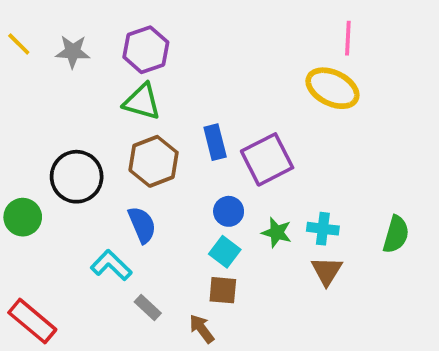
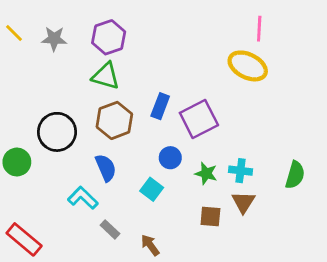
blue rectangle: (215, 142) -> (160, 106), turned 35
cyan square: (225, 252) -> (152, 189), moved
brown square: (223, 290) -> (210, 216), moved

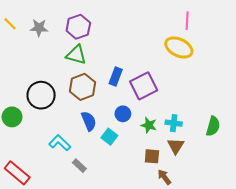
blue semicircle: (106, 168) -> (89, 121), moved
brown arrow: (150, 245) -> (164, 177), moved

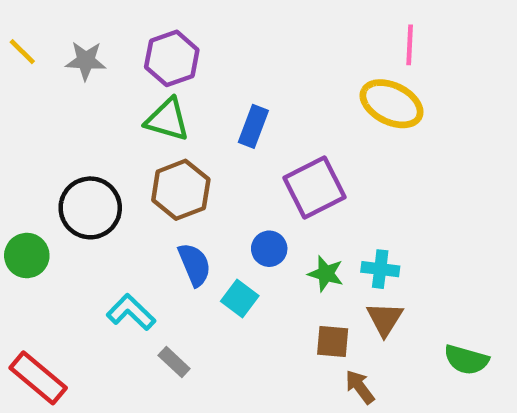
blue rectangle: (116, 77) -> (253, 126), moved
green semicircle: (213, 126) -> (466, 360), moved, turned 90

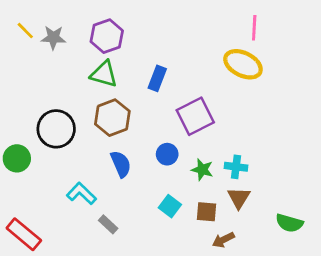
yellow line: (22, 52) -> (25, 31), moved
cyan square: (240, 299) -> (170, 206), moved
brown arrow: (360, 387) -> (223, 240), turned -80

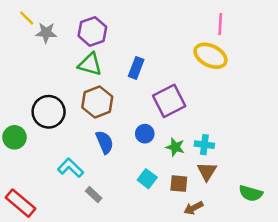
yellow line: (25, 31) -> (27, 18), moved

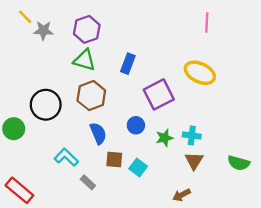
yellow ellipse: (210, 56) -> (200, 73), moved
green star: (175, 147) -> (164, 138), turned -30
brown square: (179, 184) -> (114, 160), moved
green semicircle: (251, 193) -> (239, 163), moved

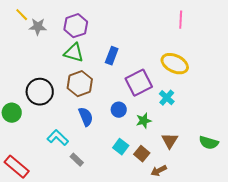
cyan cross: (192, 136) -> (167, 98), moved, turned 35
brown square: (114, 160) -> (142, 154), moved, turned 35

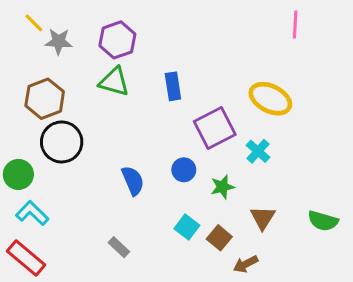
pink line: (181, 20) -> (295, 24), moved
blue rectangle: (112, 56) -> (173, 86), turned -30
brown hexagon: (80, 84) -> (45, 99), moved
cyan L-shape: (58, 138) -> (32, 213), moved

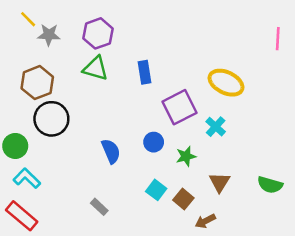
pink line: (295, 24) -> (278, 39), moved

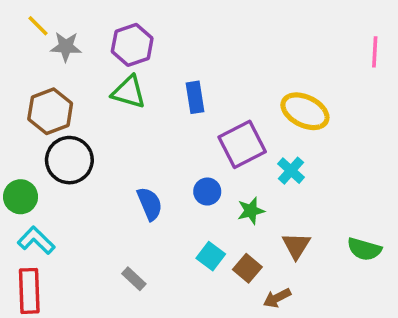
red rectangle: (22, 216) -> (29, 291), turned 48

